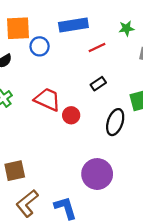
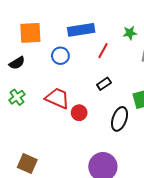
blue circle: (40, 46) -> (60, 56), moved
red line: (97, 48) -> (103, 51), turned -35
brown square: (15, 171) -> (27, 163), turned 36

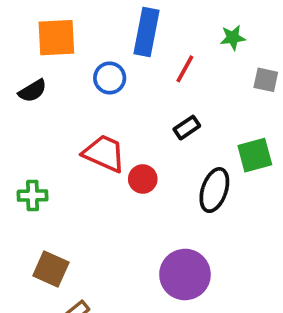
blue rectangle: (81, 30) -> (146, 32), turned -70
green cross: (17, 97) -> (33, 196), moved, turned 35

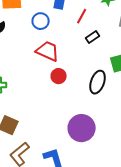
black rectangle: (187, 128) -> (93, 37), moved
red trapezoid: (104, 153) -> (48, 51), moved

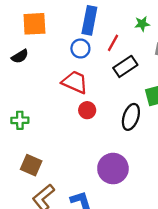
blue circle: (41, 21) -> (80, 48), moved
black rectangle: (93, 37) -> (125, 66), size x1.5

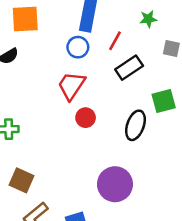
red trapezoid: (75, 82) -> (71, 86), turned -80

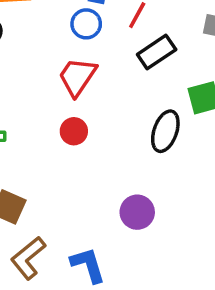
red circle: (86, 118) -> (74, 131), moved
purple circle: (115, 184) -> (137, 212), size x0.7

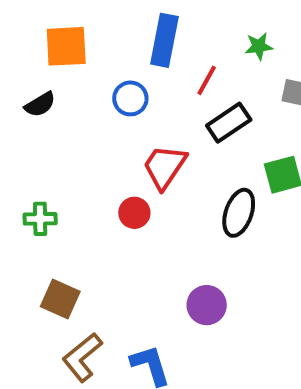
blue circle: (86, 24) -> (130, 98), moved
red trapezoid: (77, 77) -> (164, 167), moved

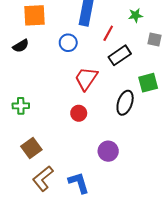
red circle: (134, 213) -> (79, 113), moved
brown square: (60, 299) -> (31, 148), turned 30

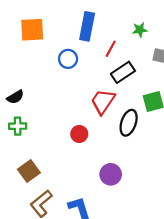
black semicircle: (21, 46) -> (15, 97), moved
red trapezoid: (86, 79) -> (103, 101), moved

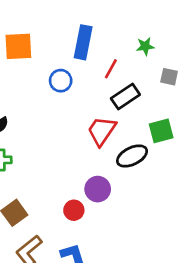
black ellipse: (129, 123) -> (132, 156), turned 45
red circle: (79, 134) -> (74, 210), moved
purple circle: (111, 174) -> (98, 189), moved

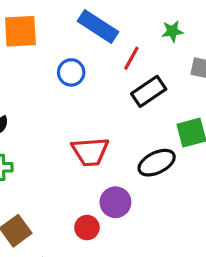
blue rectangle: (83, 42) -> (98, 27), turned -68
red trapezoid: (102, 131) -> (90, 152), moved, turned -128

